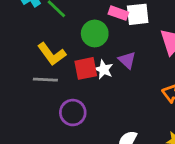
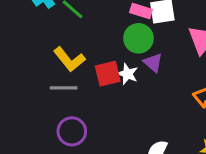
green circle: (95, 33) -> (138, 38), moved
purple circle: (73, 113) -> (72, 131), moved

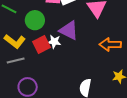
green circle: (138, 38) -> (35, 20), moved
purple triangle: (153, 63) -> (69, 30), size x1.5

